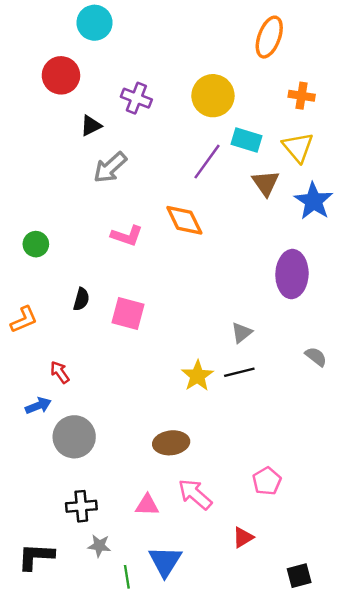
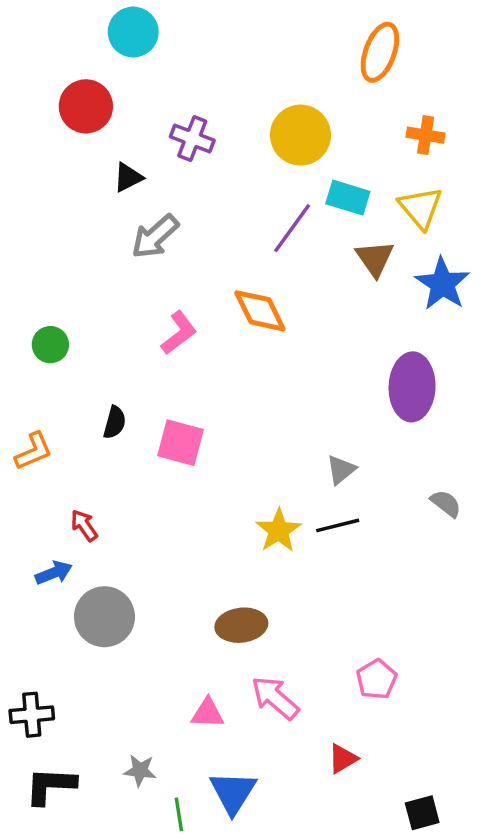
pink L-shape: (127, 236) -> (179, 333), turned -56
black cross: (81, 506) -> (32, 715), moved

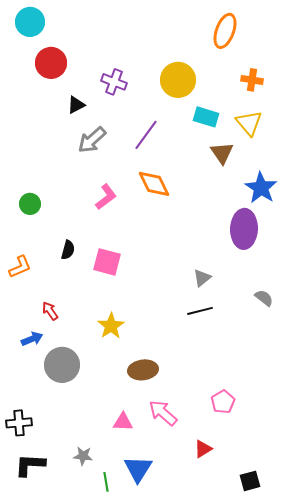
cyan circle: (133, 32) -> (30, 22), moved
purple line: (292, 228) -> (146, 135), moved
blue star: (442, 284) -> (261, 188), moved
yellow star: (279, 531) -> (111, 326), moved

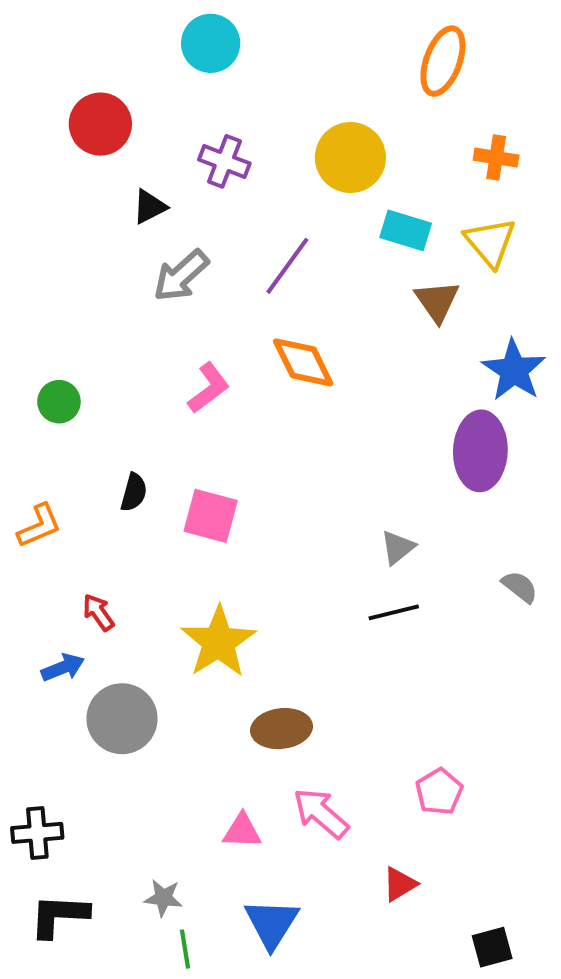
cyan circle: (30, 22) -> (211, 43), moved
yellow star: (111, 326) -> (218, 642), size x1.4
green line: (106, 482) -> (185, 949), moved

